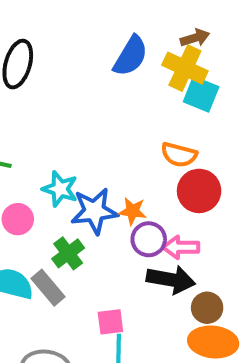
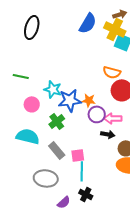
black arrow: (171, 280) -> (108, 134), size x0.6
gray rectangle: (48, 288) -> (57, 150), moved

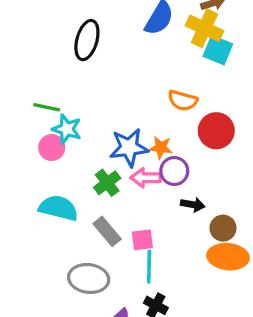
black ellipse: (32, 27) -> (87, 40), moved
orange semicircle: (112, 72) -> (183, 100), moved
cyan star: (53, 89) -> (67, 129), moved
pink circle: (32, 104) -> (52, 148), moved
pink arrow: (113, 118) -> (146, 178), moved

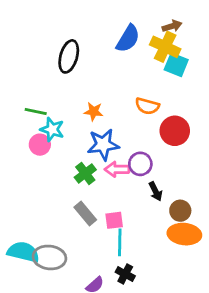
orange star: (161, 148) -> (94, 112), moved
black arrow: (193, 205) -> (155, 191), turned 54
cyan semicircle: (58, 208) -> (23, 252), moved
gray ellipse: (89, 278) -> (49, 257), moved

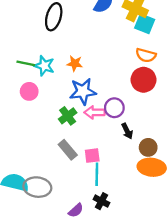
orange semicircle: (147, 106) -> (146, 55), moved
cyan star: (52, 129) -> (44, 66), moved

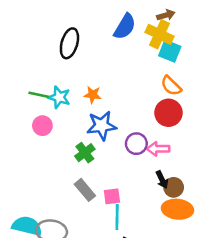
orange semicircle: (146, 55) -> (171, 86), turned 30
pink arrow: (94, 112) -> (158, 149), moved
black arrow: (127, 131) -> (162, 180), moved

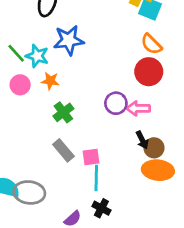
green line: (39, 95) -> (16, 53), turned 36
orange star: (93, 95) -> (50, 81), moved
blue star: (102, 126) -> (69, 40), moved

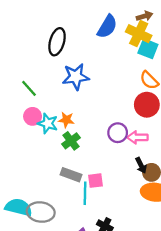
cyan star: (37, 56) -> (48, 123), moved
orange star: (50, 81) -> (66, 120), moved
gray rectangle: (63, 150) -> (71, 175), turned -30
cyan line: (96, 178) -> (85, 193), moved

